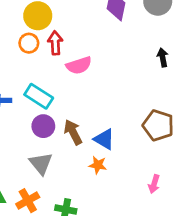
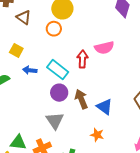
red arrow: (55, 43) -> (82, 59), moved
pink semicircle: (79, 65) -> (104, 48), moved
orange star: (98, 165) -> (97, 135), moved

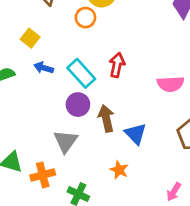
pink semicircle: (104, 48) -> (171, 84), moved

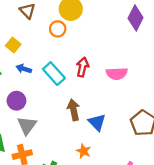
pink semicircle: (171, 84) -> (117, 74), moved
purple circle: (78, 105) -> (16, 101), moved
gray triangle: (66, 141) -> (27, 126), moved

